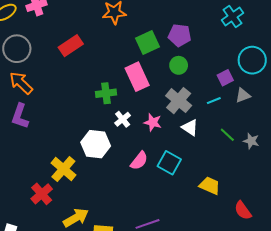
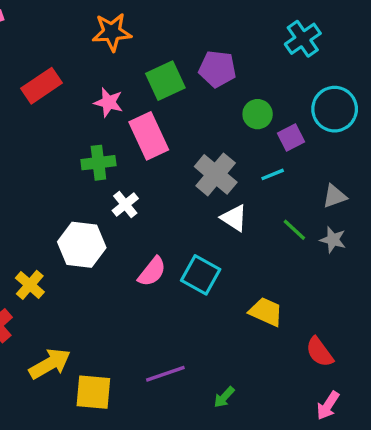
green circle: (179, 65) -> (258, 114), moved
gray triangle: (243, 95) -> (335, 196), moved
pink star: (153, 122) -> (108, 102), moved
yellow cross: (63, 169) -> (30, 285), size x0.7

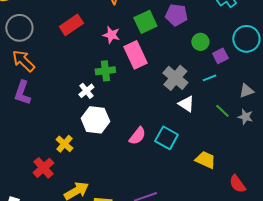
white cross: (125, 205) -> (86, 91), moved

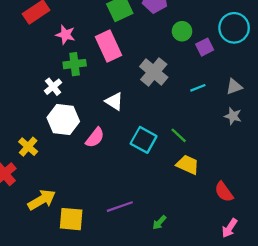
pink star: (111, 35) -> (65, 35), moved
cyan line: (209, 78) -> (198, 88), moved
white triangle: (186, 104) -> (114, 101), moved
green line: (222, 111) -> (179, 135), moved
pink semicircle: (137, 136) -> (95, 138), moved

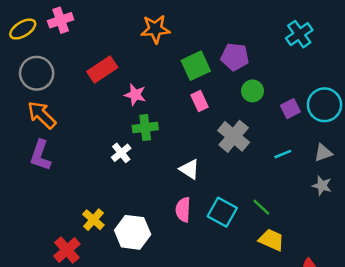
cyan circle: (234, 28) -> (324, 105), moved
green circle: (182, 31) -> (253, 91), moved
pink rectangle: (108, 46) -> (199, 101), moved, size x0.6
white hexagon: (63, 119) -> (133, 232), moved
pink semicircle: (95, 138) -> (183, 210), moved, turned 145

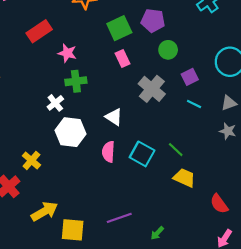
purple square: (290, 109) -> (190, 77), moved
cyan line: (283, 154) -> (194, 104), turned 48
white hexagon: (133, 232) -> (70, 132), moved

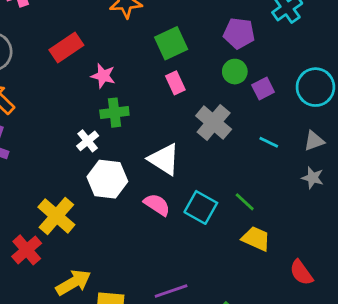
purple pentagon: (153, 21) -> (239, 33), moved
purple square: (190, 77) -> (263, 89), moved
white triangle: (114, 117) -> (164, 159), size x1.4
pink semicircle: (108, 152) -> (157, 205), turned 120
yellow cross: (31, 160) -> (56, 216), size x1.5

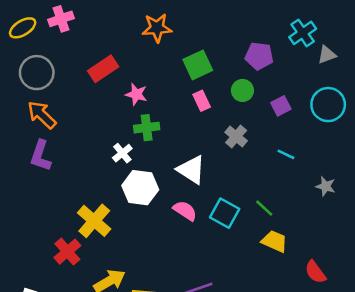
green circle: (235, 72) -> (242, 90), moved
gray cross: (214, 122) -> (236, 137), size x0.7
gray triangle: (314, 141) -> (327, 55), moved

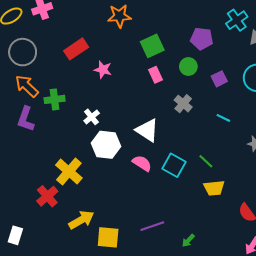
green cross: (147, 128) -> (55, 99), moved
yellow trapezoid: (274, 241) -> (214, 188), turned 150

